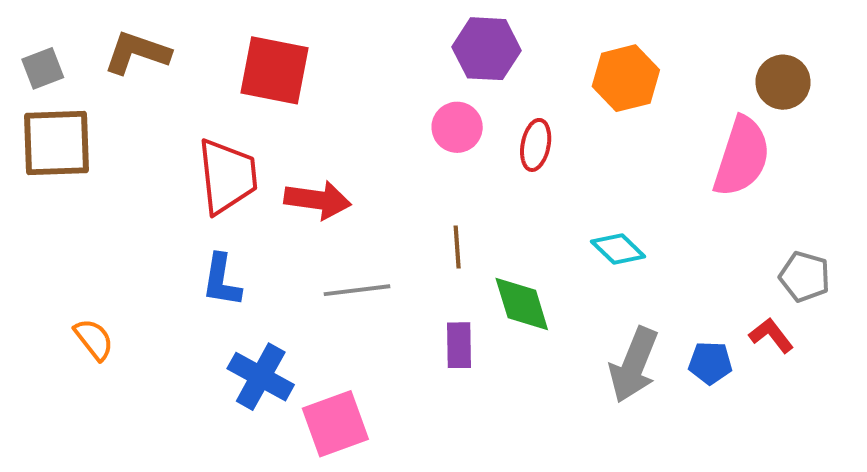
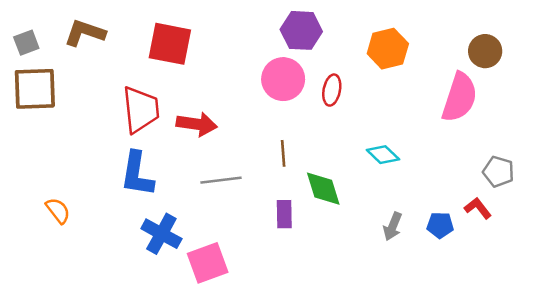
pink circle: (457, 127) -> (283, 79), size x1.4
blue L-shape: (221, 280) -> (137, 174), size x1.4
gray arrow: (634, 365) -> (393, 226), size x0.6

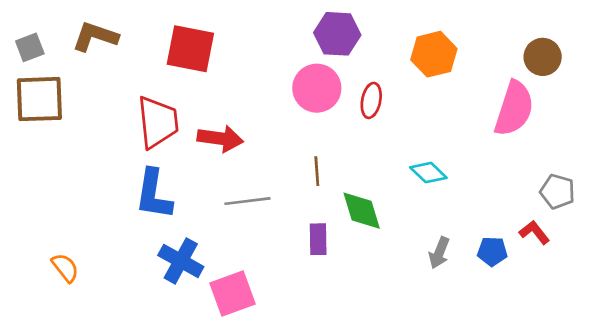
orange semicircle: (58, 211) -> (65, 268), moved

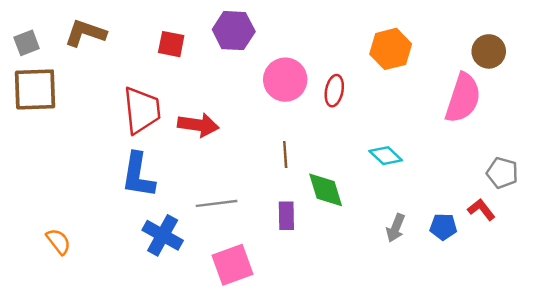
purple hexagon: (337, 34) -> (234, 31), moved
red square: (190, 49) -> (171, 44), size x0.6
gray line: (247, 201) -> (217, 203), moved
pink square: (232, 294) -> (232, 265), moved

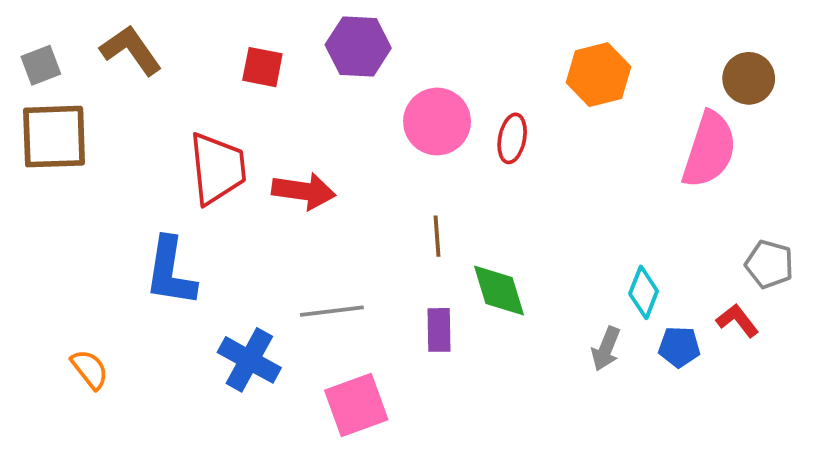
brown L-shape: (85, 33) -> (131, 50), turned 36
cyan diamond: (386, 156) -> (644, 292), moved, turned 68
blue L-shape: (138, 175) -> (170, 272), moved

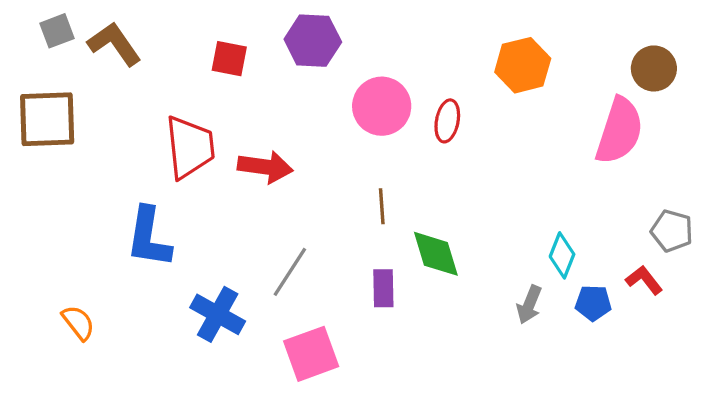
gray square: (41, 65) -> (57, 31), moved
gray line: (332, 311) -> (290, 272), turned -50

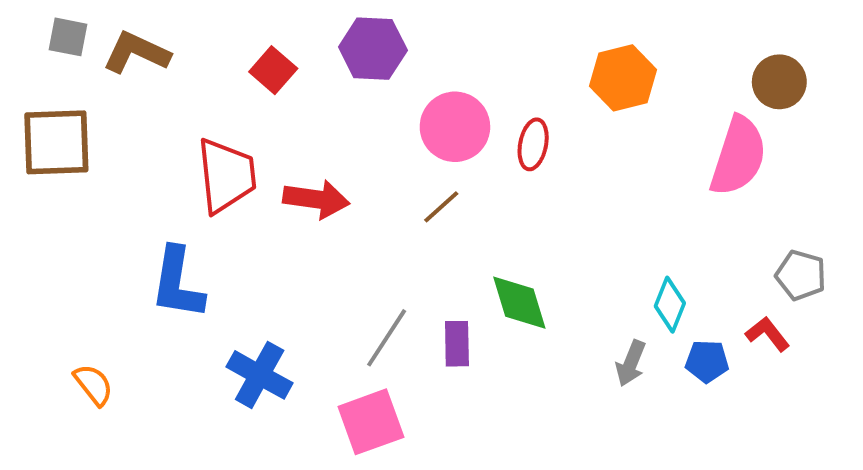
gray square: (57, 31) -> (68, 37), turned 32
brown L-shape: (114, 44) -> (136, 53), turned -30
red square: (229, 59) -> (273, 70), turned 30
brown line: (382, 206) -> (441, 207), moved, turned 52
gray line: (290, 272) -> (387, 338), moved

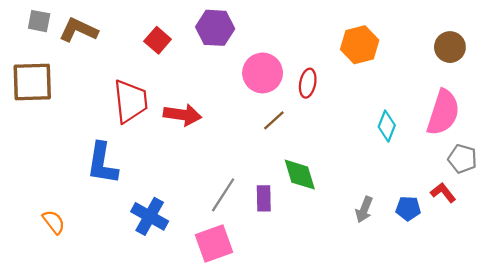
pink semicircle: (738, 156) -> (443, 112), moved
brown line: (441, 207) -> (274, 120), moved
cyan diamond: (670, 305) -> (387, 126), moved

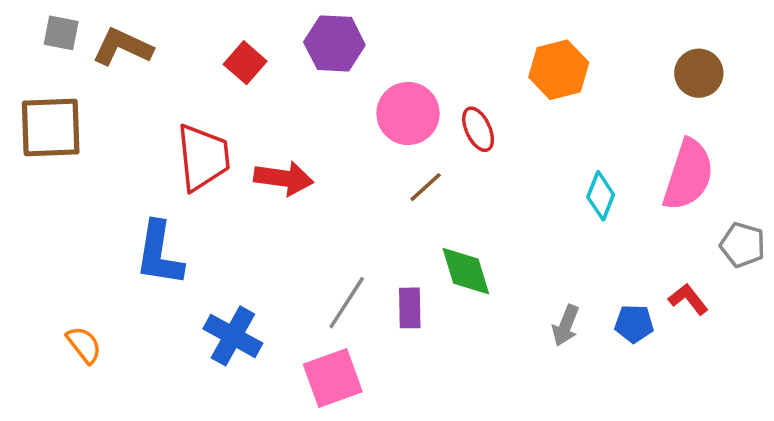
red ellipse: (308, 83) -> (478, 129), turned -36
gray pentagon: (462, 159) -> (743, 245), moved

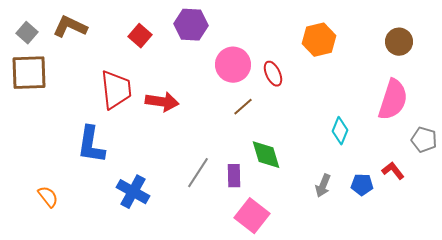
gray square: (61, 33) -> (27, 33), moved, turned 30
cyan diamond: (601, 196) -> (340, 131), moved
pink square: (333, 378) -> (252, 216), moved, turned -32

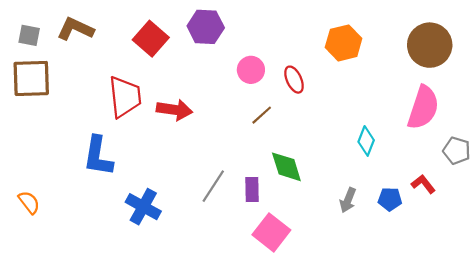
gray square: (27, 33) -> (29, 35), turned -30
red square: (140, 36) -> (151, 39), size x1.4
brown circle: (399, 42) -> (430, 45), size x1.5
pink circle: (233, 65) -> (251, 70), size x0.7
orange semicircle: (48, 197) -> (29, 202), moved

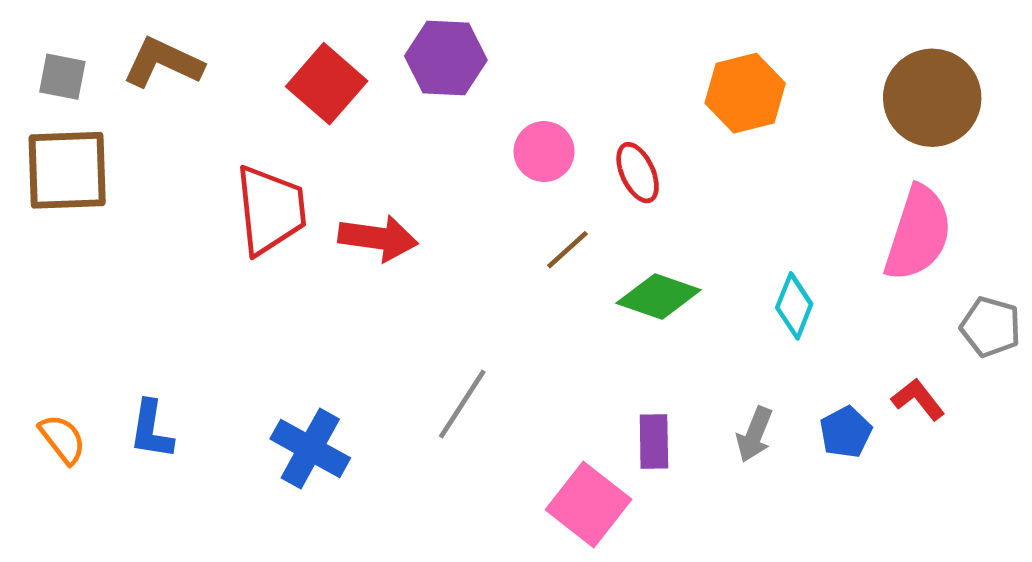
blue L-shape: (98, 156) -> (151, 430), moved, size x0.7
green diamond: (286, 167) -> (659, 296), moved, turned -54
purple rectangle: (252, 189) -> (654, 441), moved
blue pentagon: (390, 199) -> (846, 432), turned -30

